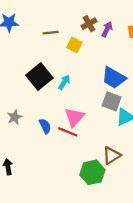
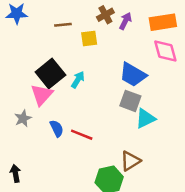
yellow square: (74, 45) -> (89, 38), turned -35
pink triangle: (74, 117) -> (42, 95), moved

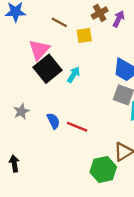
brown line: (63, 25) -> (59, 22), turned 35
pink triangle: (42, 95) -> (39, 50), moved

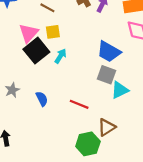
yellow square: (84, 35) -> (53, 32), moved
red line: (77, 127) -> (79, 104), moved

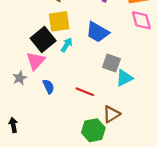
yellow square: (53, 32) -> (59, 21), size x1.5
pink triangle: (29, 33) -> (36, 61), moved
blue trapezoid: (109, 52) -> (98, 32), moved

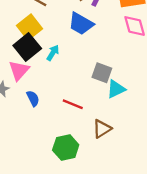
yellow square: (59, 21) -> (29, 27), moved, turned -30
blue trapezoid: (98, 32) -> (81, 24), moved
green hexagon: (93, 130) -> (66, 147), moved

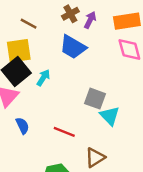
yellow square: (29, 27) -> (19, 51), turned 30
cyan triangle: (116, 89) -> (110, 116), turned -48

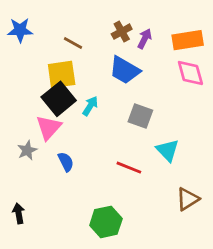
gray square: (95, 99) -> (140, 116), moved
red line: (64, 132) -> (129, 168), moved
brown triangle: (95, 158) -> (188, 199), moved

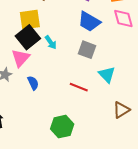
blue trapezoid: (125, 70) -> (89, 22), moved
cyan arrow: (90, 106) -> (51, 42), turned 112

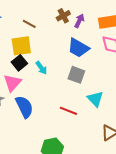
black square: (28, 37) -> (19, 63), size x0.7
blue semicircle: (33, 83) -> (24, 107), size x1.6

